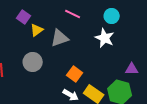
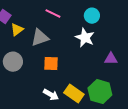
purple triangle: (132, 69) -> (111, 59), moved
orange square: (75, 74) -> (51, 64), moved, turned -35

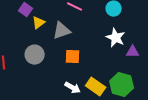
white star: (85, 38) -> (116, 38), moved

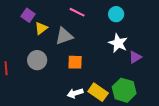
purple triangle: (133, 52) -> (135, 57), turned -32
white arrow: (73, 88) -> (75, 93), turned 133

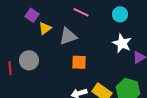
gray circle: (37, 60) -> (29, 60), moved

